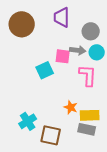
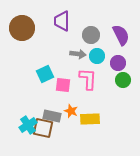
pink square: (63, 56) -> (63, 85), moved
gray rectangle: (87, 129) -> (52, 116), moved
brown square: (51, 135) -> (43, 128), moved

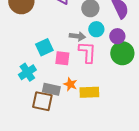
gray arrow: (78, 54) -> (77, 36), moved
green circle: (123, 80) -> (122, 53), size x1.5
cyan cross: (28, 125) -> (27, 72), moved

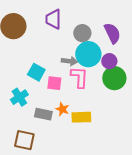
cyan circle: (96, 29) -> (88, 54), size x1.6
cyan square: (44, 47) -> (36, 72), turned -36
brown square: (42, 101) -> (24, 140), moved

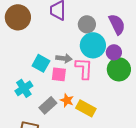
gray arrow: (69, 61) -> (64, 58), moved
gray rectangle: (43, 114) -> (48, 105), turned -54
yellow rectangle: (81, 117) -> (86, 108), turned 30

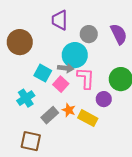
brown circle: (18, 17) -> (20, 42), moved
cyan circle: (93, 45) -> (75, 55), moved
purple circle: (114, 52) -> (104, 99), moved
pink square: (59, 74) -> (61, 84), turned 35

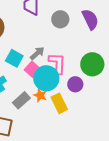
cyan circle: (75, 55) -> (46, 78), moved
gray arrow: (66, 68) -> (37, 53), turned -49
yellow rectangle: (88, 118) -> (59, 103), turned 36

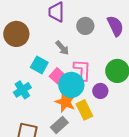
gray arrow: (37, 53) -> (62, 48), moved, turned 91
orange star: (40, 95) -> (65, 102), size x1.5
gray rectangle: (21, 100) -> (59, 125), moved

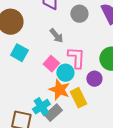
cyan square: (39, 65) -> (19, 53), moved
cyan circle: (71, 85) -> (65, 73), size x0.7
cyan cross: (22, 90) -> (41, 107), moved

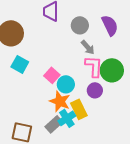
gray arrow: (56, 36) -> (88, 47), moved
pink L-shape: (76, 58) -> (94, 66), moved
cyan cross: (41, 107) -> (67, 118), moved

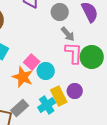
purple circle: (95, 90) -> (75, 91), moved
orange star: (60, 101) -> (23, 77), moved
gray rectangle: (54, 124) -> (20, 108), moved

